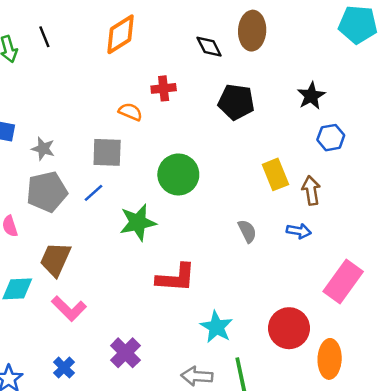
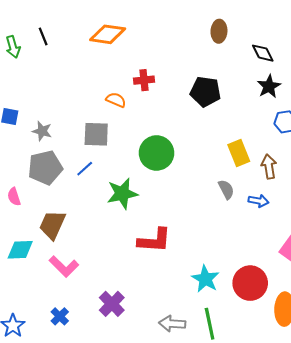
brown ellipse: (252, 31) -> (219, 31), size x0.7
orange diamond: (121, 34) -> (108, 34), turned 40
black diamond: (209, 47) -> (263, 53), moved
gray semicircle: (247, 231) -> (226, 189), moved
cyan star: (216, 327) -> (205, 279), moved

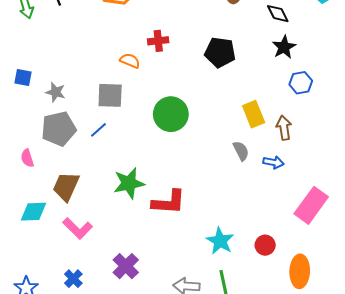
green star: (122, 194) -> (129, 183), moved
red circle: (250, 283) -> (265, 245), size x0.6

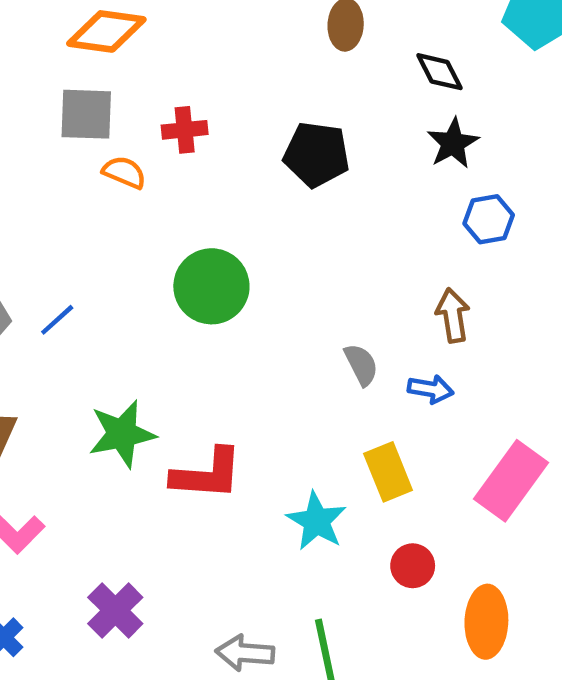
gray square: (110, 95) -> (86, 114), moved
yellow rectangle: (254, 114) -> (388, 472), moved
cyan star: (220, 241) -> (317, 521), moved

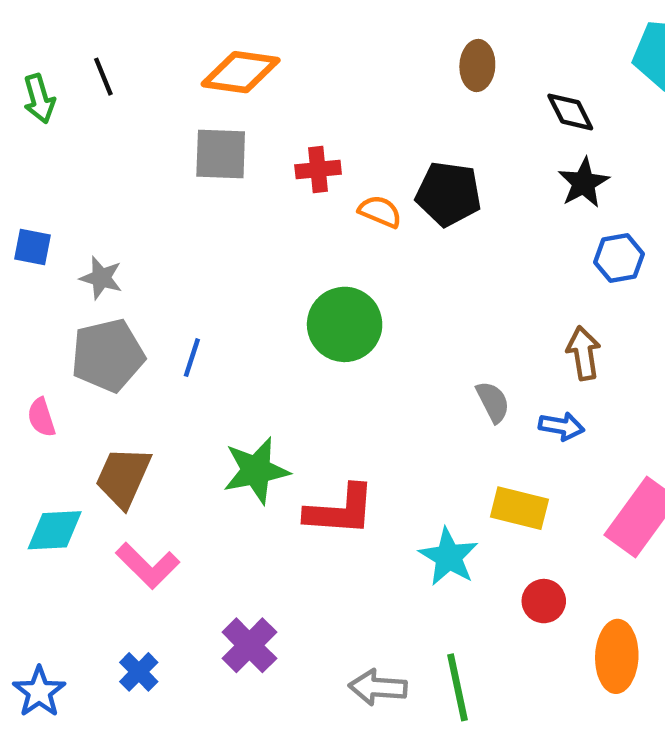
orange semicircle: (124, 172) -> (380, 212), moved
blue line: (57, 320) -> (192, 358), turned -30
yellow rectangle: (388, 472) -> (519, 508), turned -54

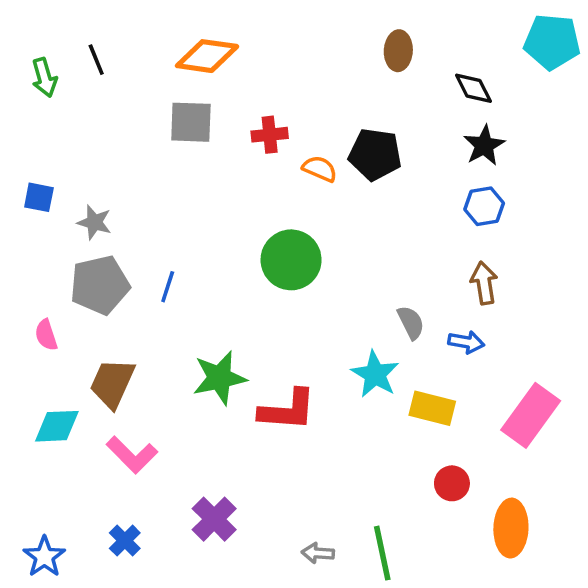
blue hexagon: (619, 258) -> (484, 206), moved
cyan star: (449, 557) -> (375, 374), moved
gray arrow: (378, 687) -> (318, 553), size x0.7

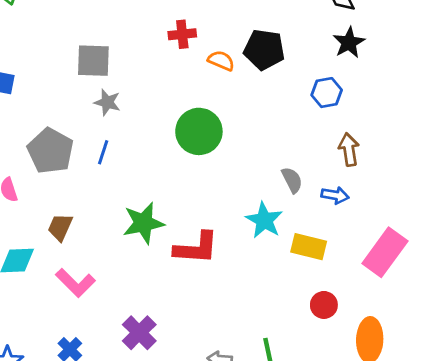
gray square: (191, 122) -> (93, 61), moved
blue hexagon: (484, 206) -> (327, 93), moved
gray star: (94, 222) -> (107, 102), moved
gray pentagon: (100, 285) -> (50, 151), turned -30
brown trapezoid: (112, 383) -> (60, 227), size x0.7

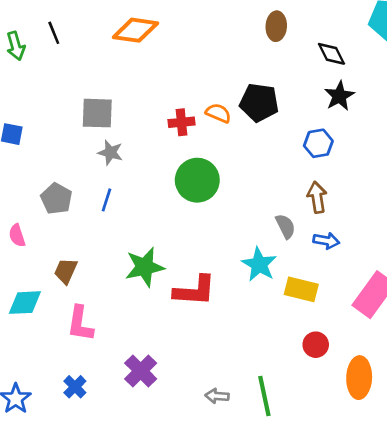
red cross: (182, 34) -> (181, 122), moved
brown arrow: (349, 149) -> (317, 197), moved
gray pentagon: (50, 151) -> (56, 199), size x0.7
pink L-shape: (75, 283) -> (80, 324), turned 54

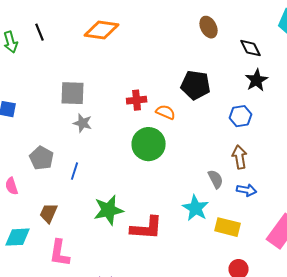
brown ellipse: (276, 26) -> (209, 27), turned -30
orange semicircle: (218, 113) -> (166, 112), moved
blue line: (106, 200) -> (75, 171), moved

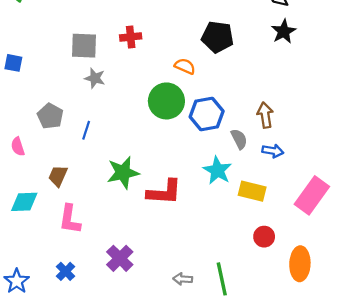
red cross: (137, 100) -> (131, 37), moved
blue hexagon: (241, 116) -> (207, 114), moved, size x1.4

